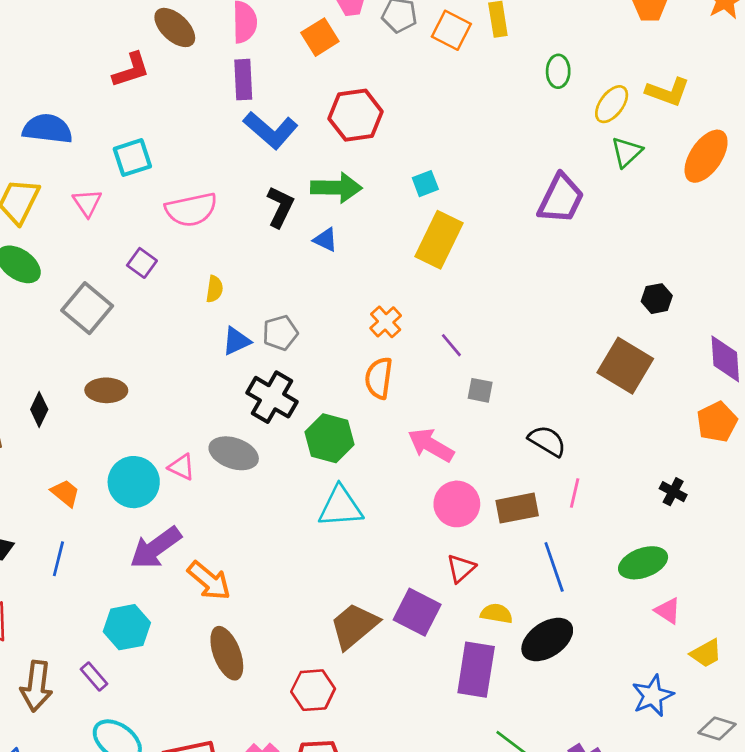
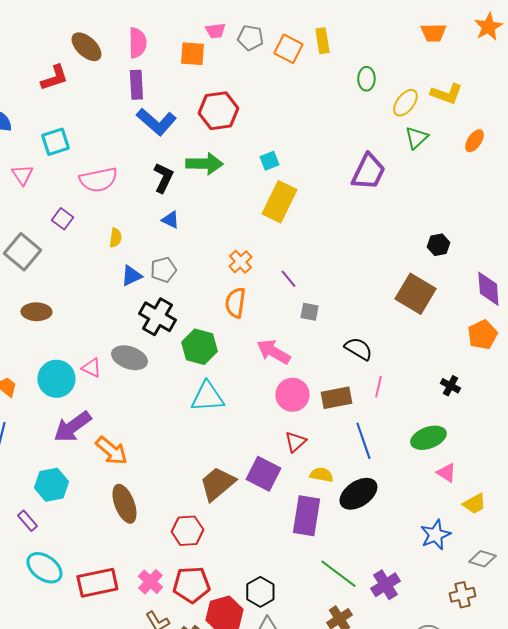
orange square: (320, 37) -> (192, 54), turned 36
orange ellipse: (706, 156) -> (474, 141), size x0.6
blue triangle: (325, 240) -> (170, 220), moved

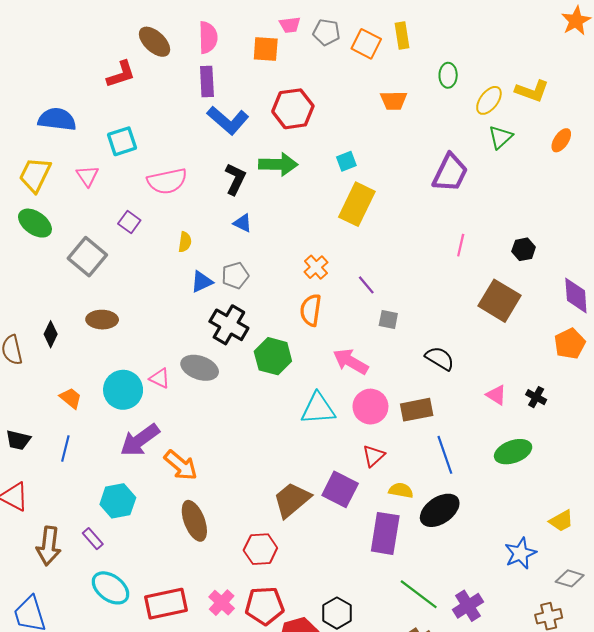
orange trapezoid: (433, 33) -> (394, 100), moved
pink line: (378, 387) -> (461, 245), moved
cyan triangle: (207, 397) -> (318, 409), moved
pink triangle: (446, 473) -> (496, 395), moved

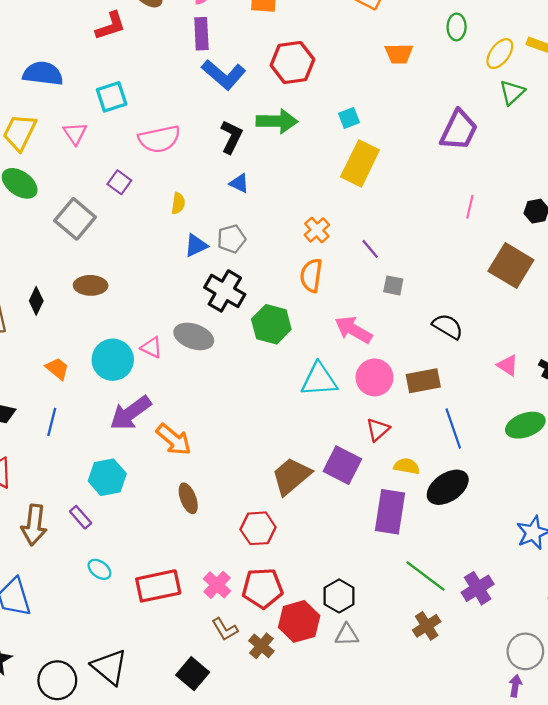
brown ellipse: (194, 521) -> (188, 498), size x0.7
cyan ellipse: (110, 588) -> (99, 569), size x0.6

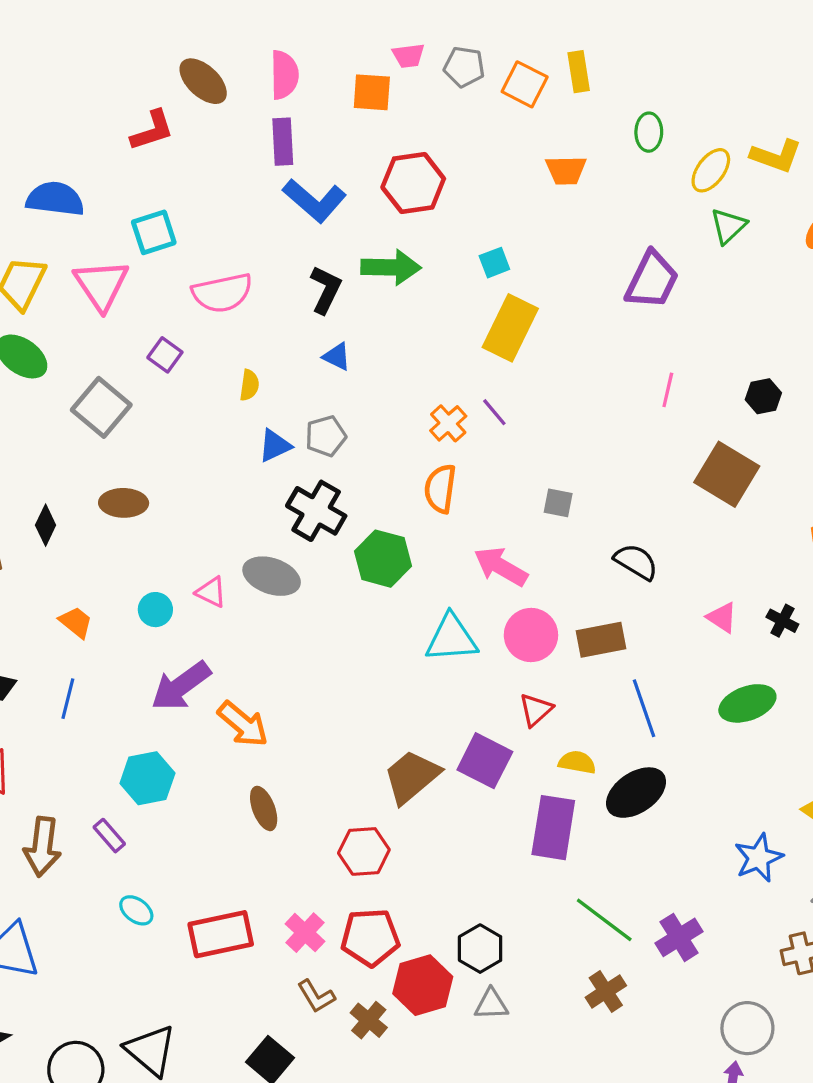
pink triangle: (75, 133) -> (101, 285), size x1.6
purple line: (370, 249) -> (494, 412), moved
cyan circle: (113, 360) -> (155, 610), size x0.6

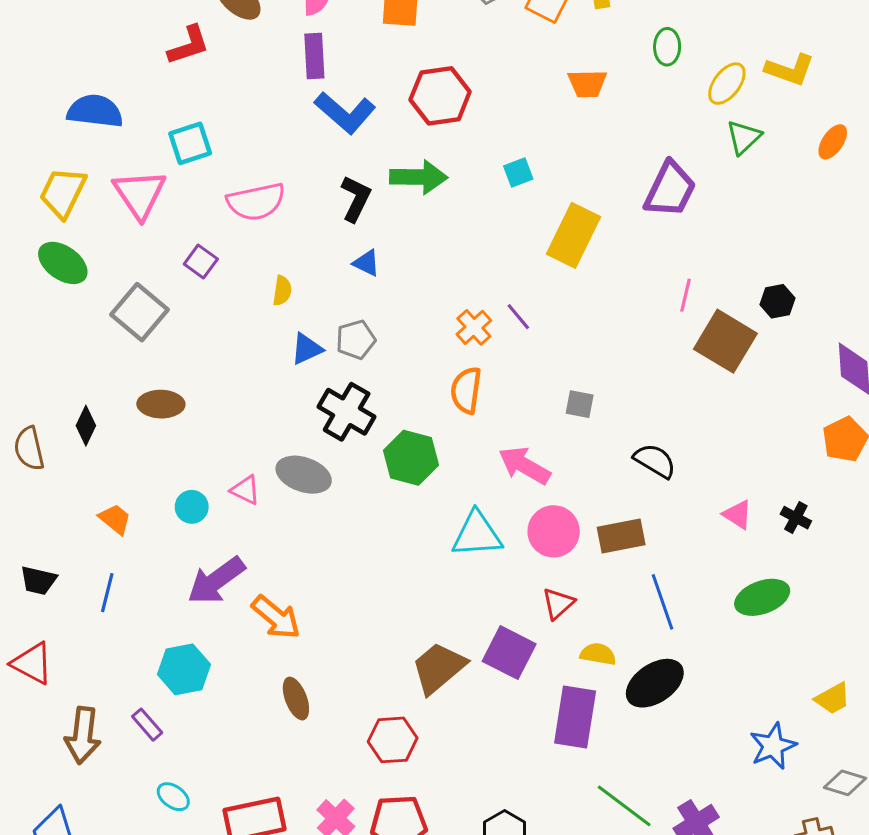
yellow rectangle: (510, 328) -> (574, 235), moved
brown square: (727, 474) -> (725, 341), moved

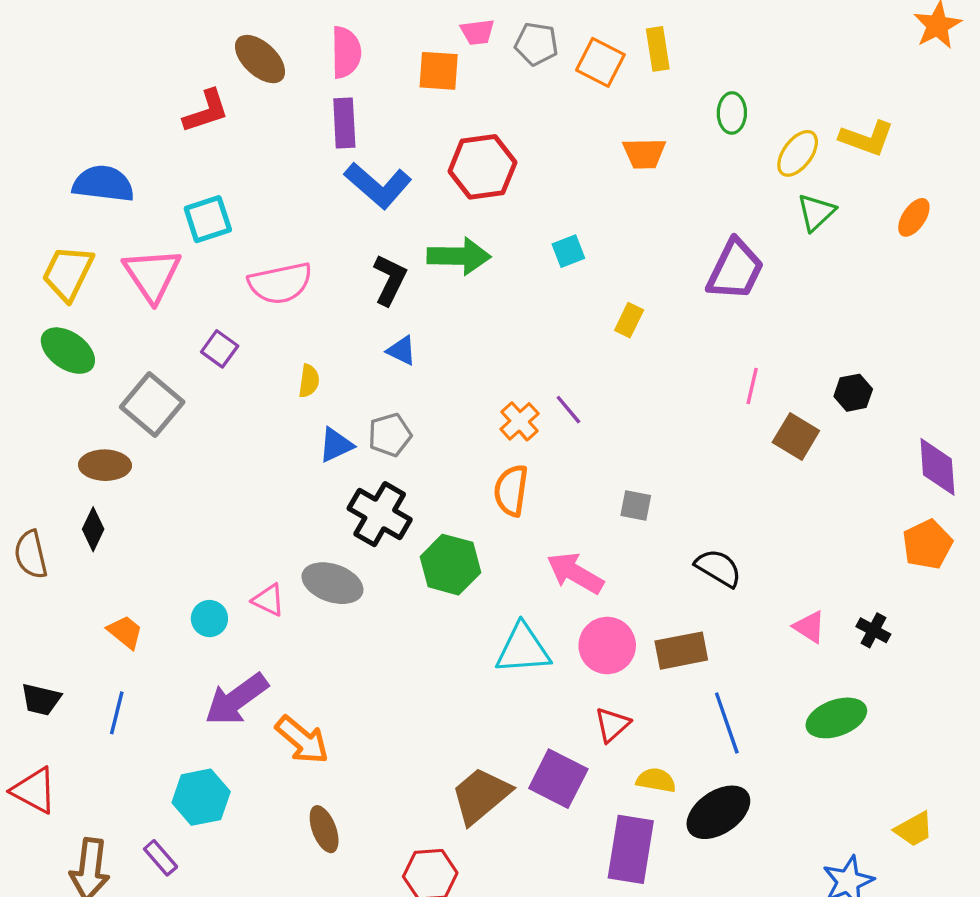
yellow rectangle: (574, 235) -> (629, 320), size x0.5
brown square: (725, 341) -> (796, 437), size x0.7
brown ellipse: (161, 404) -> (105, 465), moved

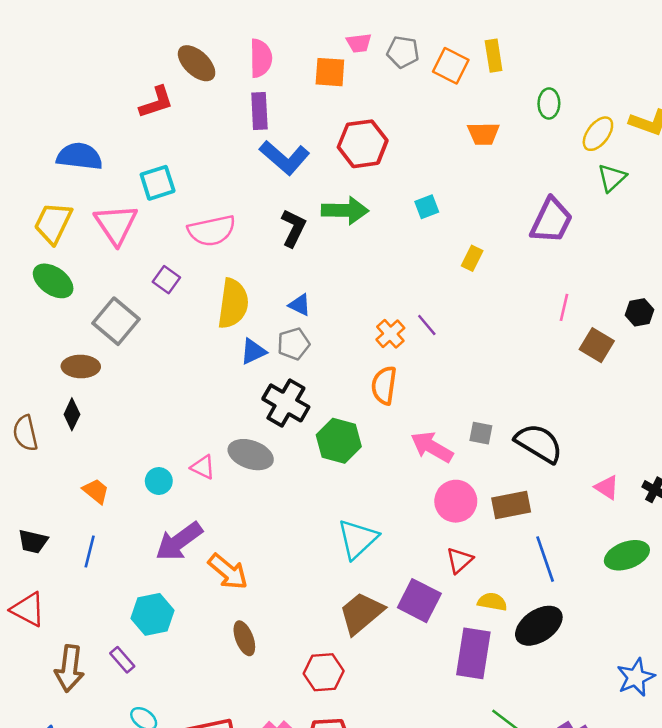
blue triangle: (402, 351) -> (300, 305), moved
yellow semicircle: (309, 381) -> (233, 304), size x2.0
gray square: (636, 506) -> (481, 433), moved
black semicircle: (718, 568) -> (539, 443), size x1.4
cyan triangle: (523, 649) -> (358, 539), moved, turned -39

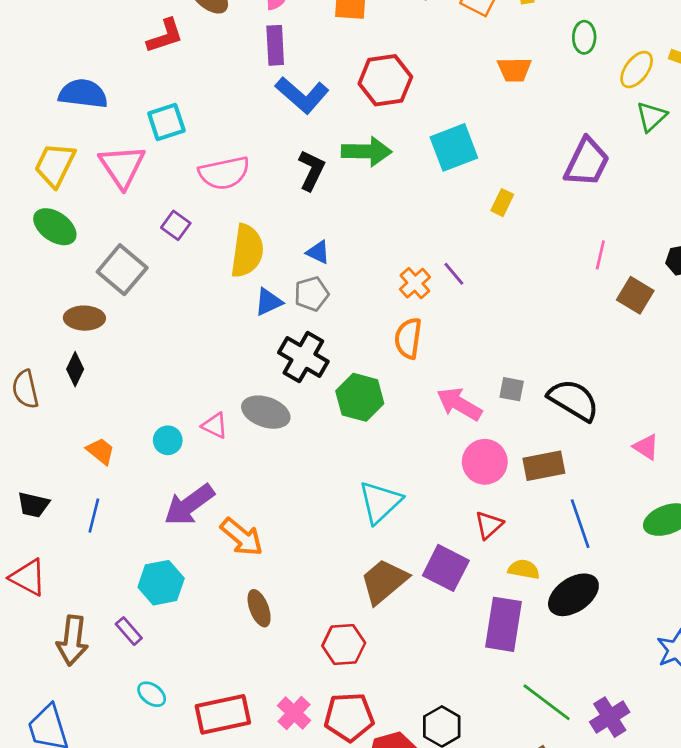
cyan square: (427, 207) -> (454, 147), size x1.8

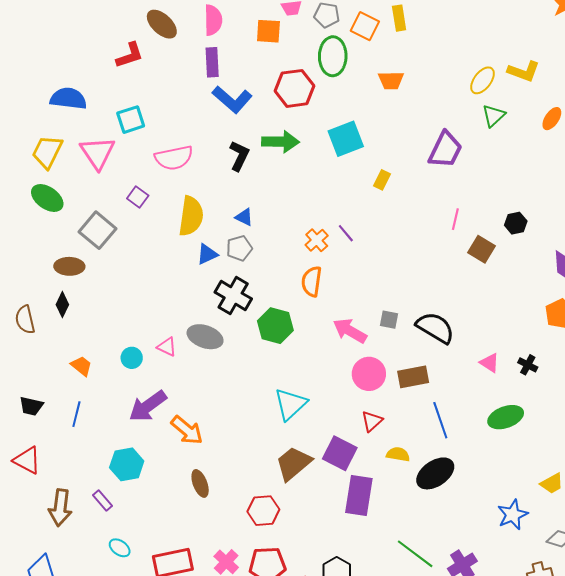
green ellipse: (584, 37) -> (333, 56), moved, size x1.6
purple rectangle: (504, 624) -> (359, 496), moved

